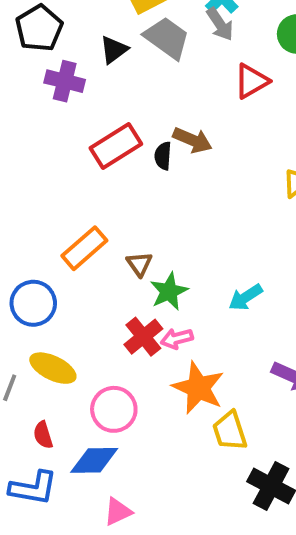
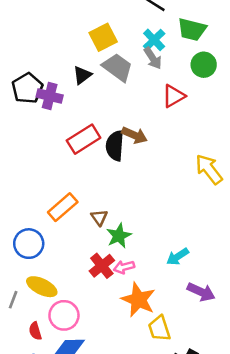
black pentagon: (39, 28) -> (27, 88), moved
black semicircle: (163, 156) -> (115, 146), size x1.6
cyan arrow: (246, 297) -> (178, 257), moved
pink circle: (114, 409) -> (64, 315), moved

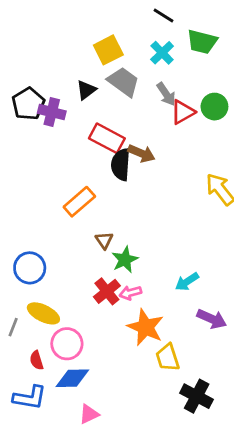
gray arrow: (153, 58) -> (166, 94), moved
green circle: (204, 65) -> (214, 107), moved
red rectangle: (84, 139) -> (107, 138), moved, turned 60
orange rectangle: (63, 207) -> (79, 202), moved

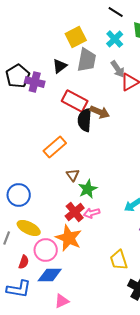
gray trapezoid: (123, 82) -> (87, 60), turned 65
orange star: (146, 327) -> (69, 238), moved
red semicircle: (37, 360) -> (24, 262), turned -144

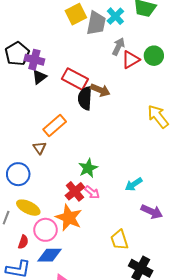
gray trapezoid: (87, 60) -> (96, 23), moved
black triangle: (60, 66) -> (39, 77), moved
gray arrow: (118, 69) -> (118, 47), turned -120
brown triangle: (73, 175) -> (39, 148), moved
pink arrow: (92, 213) -> (92, 192), turned -126

